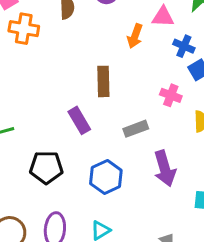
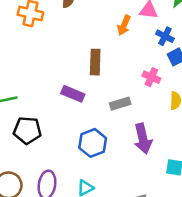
purple rectangle: (79, 120) -> (73, 94), turned -40
black pentagon: (46, 167) -> (27, 130), moved

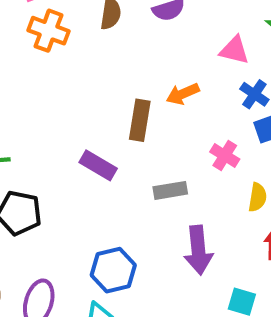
orange arrow: (124, 25) -> (183, 94), moved, turned 36
blue hexagon: (93, 143) -> (113, 270), moved

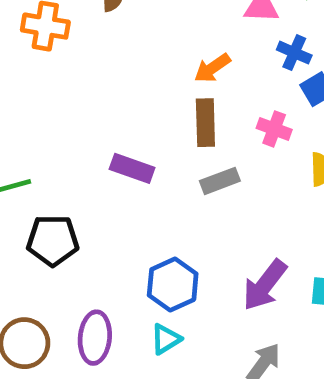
brown rectangle: (140, 120) -> (205, 123), moved
purple arrow: (198, 250) -> (265, 285), moved, turned 54

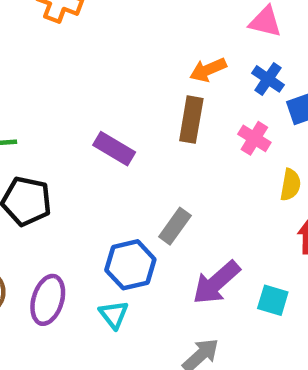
blue cross: (294, 53) -> (268, 79), moved
gray rectangle: (220, 181) -> (175, 226), moved, turned -45
cyan triangle: (166, 339) -> (114, 315), turned -48

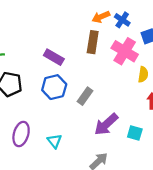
blue cross: (268, 79) -> (122, 20), moved
pink cross: (254, 138) -> (125, 51), size x1.6
blue hexagon: (130, 265) -> (54, 87), moved

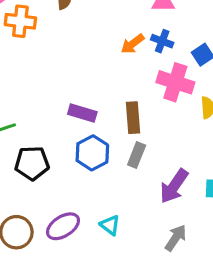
brown rectangle: (93, 42) -> (133, 118), moved
purple ellipse: (21, 134) -> (63, 226), turned 55

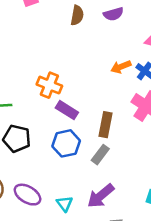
orange cross: (20, 21) -> (49, 85), moved
purple arrow: (174, 186) -> (101, 196), moved
purple ellipse: (63, 226) -> (28, 195), turned 48

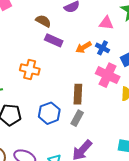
brown semicircle: (77, 15) -> (43, 21), moved, turned -63
purple rectangle: (67, 110) -> (54, 40), moved

